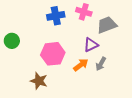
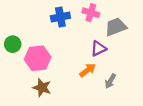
pink hexagon: (53, 54) -> (38, 58), moved
gray arrow: (101, 64) -> (110, 81), moved

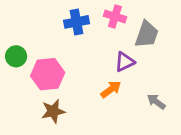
gray trapezoid: (116, 27) -> (147, 34), turned 130
gray arrow: (110, 81) -> (156, 102), moved, turned 96
brown star: (42, 88) -> (53, 111), turned -30

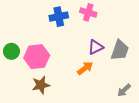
gray trapezoid: (147, 34) -> (120, 50), moved
green circle: (16, 56) -> (11, 51), moved
gray arrow: (156, 102) -> (124, 90), moved, turned -80

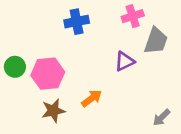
pink cross: (88, 12) -> (133, 16), moved, turned -35
gray trapezoid: (120, 50) -> (156, 41), moved
orange arrow: (85, 68) -> (92, 98), moved

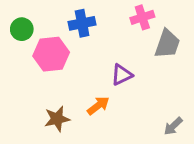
purple triangle: (124, 61) -> (122, 75), moved
green circle: (15, 67) -> (22, 29), moved
pink hexagon: (48, 74) -> (51, 54), moved

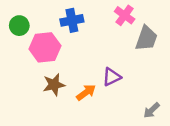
pink cross: (142, 17) -> (125, 15), turned -36
purple triangle: (122, 75) -> (112, 77), moved
brown star: (57, 119) -> (54, 85), moved

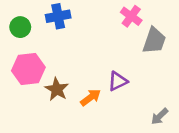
blue cross: (72, 20) -> (58, 16), moved
pink hexagon: (45, 47) -> (28, 69), moved
brown star: (54, 85) -> (57, 89), turned -30

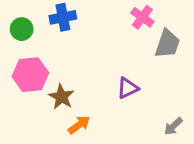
orange arrow: (91, 97) -> (79, 125), moved

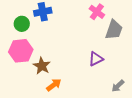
green circle: (22, 29) -> (22, 24), moved
purple triangle: (128, 88) -> (96, 59), moved

